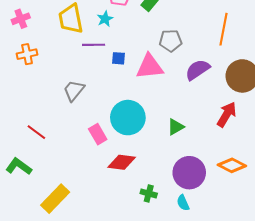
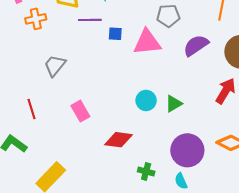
orange cross: (27, 54) -> (36, 19), moved
gray trapezoid: (74, 91) -> (55, 66), moved
cyan circle: (128, 118) -> (146, 100), moved, size x0.6
red line: (36, 132) -> (32, 109), turned 36
pink rectangle: (98, 134) -> (80, 111), moved

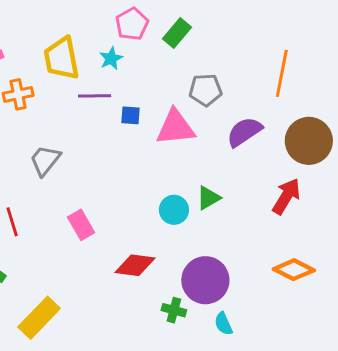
green triangle: (174, 104) -> (208, 198), moved
purple circle: (187, 150) -> (205, 280), moved

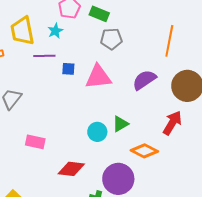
green rectangle: (177, 33) -> (99, 14), turned 72
gray pentagon: (205, 90) -> (111, 39), moved
pink rectangle: (81, 225) -> (35, 142), turned -48
orange diamond: (294, 270) -> (144, 151), moved

